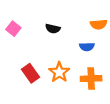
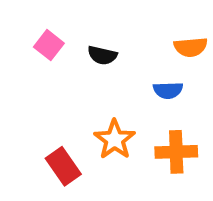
pink square: (13, 29) -> (49, 45), moved
red rectangle: (30, 73) -> (63, 166), moved

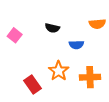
pink square: (49, 45) -> (15, 35), moved
blue semicircle: (168, 90) -> (76, 45), moved

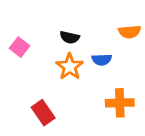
orange star: (59, 71) -> (70, 67), moved

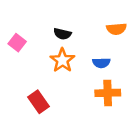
blue semicircle: (102, 60) -> (101, 63), moved

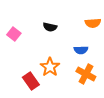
orange star: (62, 60) -> (50, 67), moved
orange cross: (108, 93) -> (86, 74), turned 30

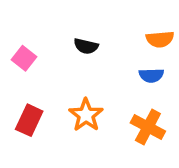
blue semicircle: (81, 50) -> (151, 75), moved
red rectangle: (31, 81) -> (29, 120), moved, turned 60

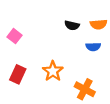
black semicircle: (86, 46) -> (72, 25), moved
orange cross: (148, 127) -> (85, 89), moved

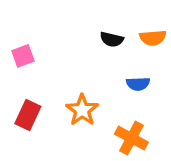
pink square: (15, 36) -> (23, 56), turned 32
blue semicircle: (93, 47) -> (138, 84), moved

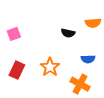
black semicircle: (112, 39) -> (68, 33), moved
blue semicircle: (138, 84) -> (88, 59), moved

